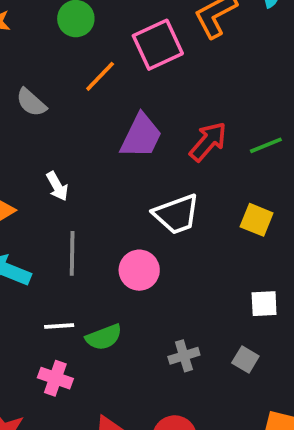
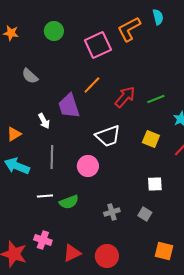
orange line: (100, 76) -> (92, 85), moved
purple trapezoid: (141, 136) -> (69, 106), moved, turned 136
pink cross: (55, 378) -> (43, 240), moved

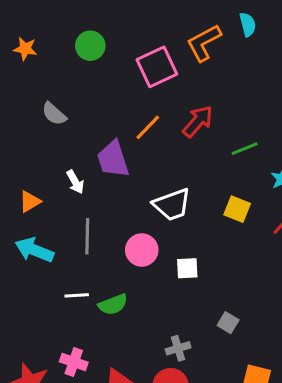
red arrow: (125, 97) -> (198, 121), moved
white square: (155, 184) -> (187, 268), moved
gray cross: (112, 212) -> (178, 348), moved

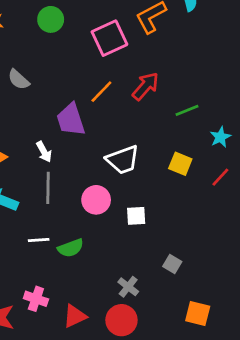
white arrow: (75, 182) -> (44, 152), moved
gray cross: (178, 348) -> (128, 287), turned -35

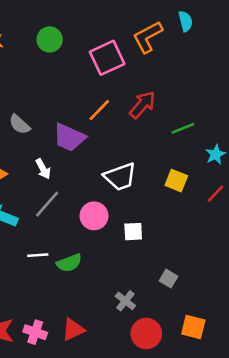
gray semicircle: (19, 80) -> (20, 124), moved
purple trapezoid: (71, 120) -> (69, 137), turned -48
gray line: (48, 188) -> (47, 204), turned 40
pink cross: (36, 299) -> (35, 332), moved
red circle: (121, 320) -> (146, 333), moved

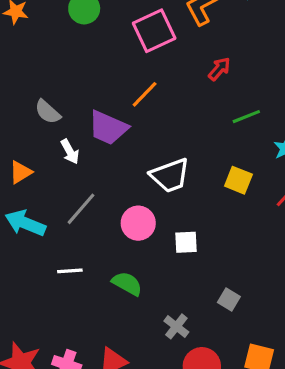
red arrow: (142, 105) -> (219, 69), moved, size x0.7
white arrow: (43, 169) -> (70, 152), moved
green semicircle: (69, 263) -> (127, 284), moved, turned -130

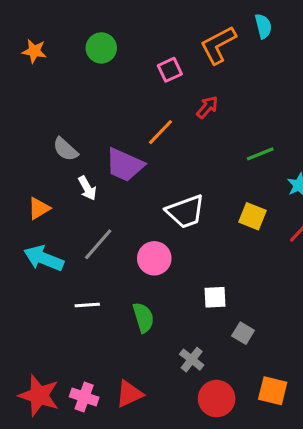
pink square: (154, 31) -> (170, 70), size x0.6
red arrow: (219, 69) -> (207, 107), moved
white square: (186, 242) -> (215, 297), moved
green semicircle: (127, 284) -> (143, 318), turned 44

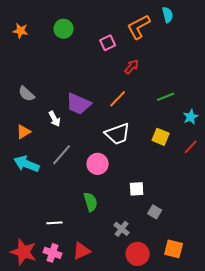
orange line: (160, 132) -> (118, 99), moved
gray semicircle: (65, 149) -> (26, 94), moved
white line: (87, 305) -> (54, 223), moved

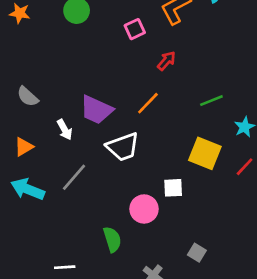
white trapezoid: (118, 134) -> (123, 147), moved
yellow square: (161, 137) -> (205, 153), size x1.4
pink circle: (98, 164) -> (144, 209), moved
white square: (137, 189) -> (173, 188), moved

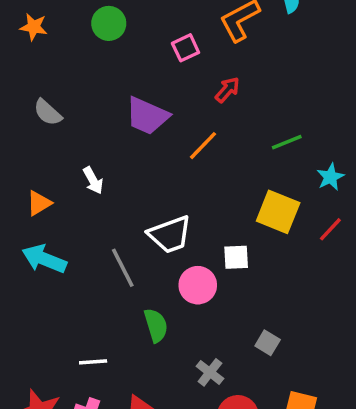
gray semicircle: (28, 97) -> (48, 112), moved
purple trapezoid: (96, 110) -> (147, 116), moved
white trapezoid: (123, 147) -> (170, 235), moved
gray line: (74, 177) -> (123, 268), moved, turned -68

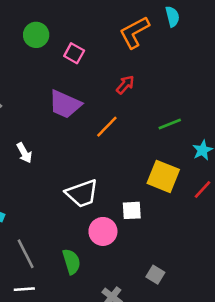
pink square: (186, 48) -> (74, 53), moved, turned -36
gray line: (123, 268) -> (26, 254), moved

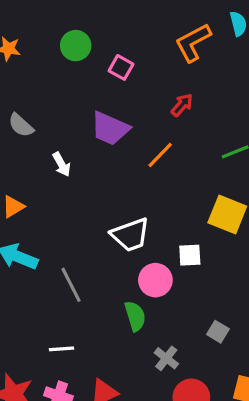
white arrow: (24, 153) -> (62, 164), moved
gray line: (26, 254) -> (71, 285), moved
green semicircle: (71, 262) -> (135, 316), moved

